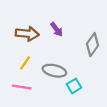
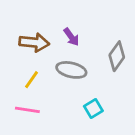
gray ellipse: (54, 71) -> (71, 70), moved

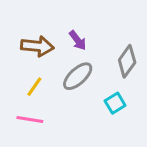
gray ellipse: (71, 70) -> (78, 76), turned -56
cyan square: (93, 108) -> (115, 103), moved

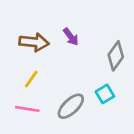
gray ellipse: (78, 76) -> (71, 106), moved

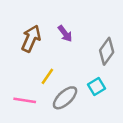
brown arrow: (34, 42) -> (31, 39), turned -72
yellow line: (31, 79) -> (47, 76), moved

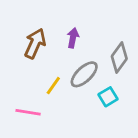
purple arrow: (65, 34) -> (73, 38), turned -132
gray ellipse: (65, 98) -> (84, 74), moved

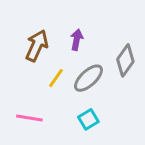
yellow line: (53, 86) -> (56, 78), moved
cyan square: (108, 97) -> (88, 119), moved

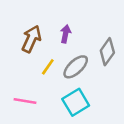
cyan square: (88, 119) -> (76, 102), size x1.5

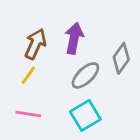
purple arrow: (66, 34) -> (74, 38), size x1.5
yellow line: (48, 67) -> (28, 75), moved

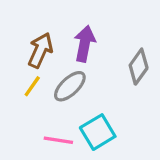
gray ellipse: (85, 75) -> (70, 86), moved
pink line: (28, 114) -> (58, 140), moved

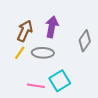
gray ellipse: (70, 86) -> (43, 53), turned 45

